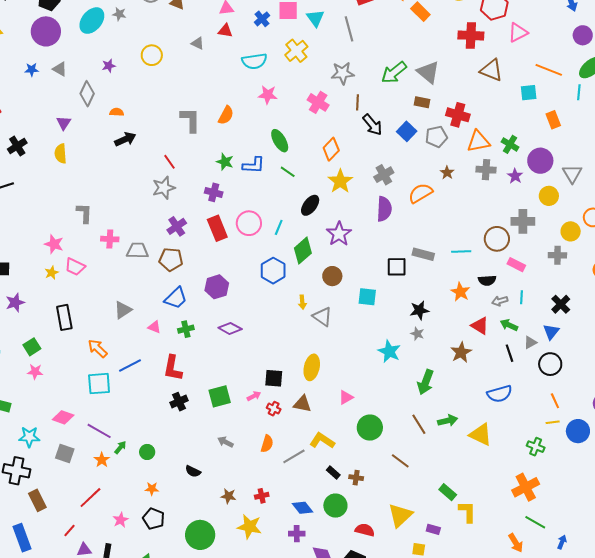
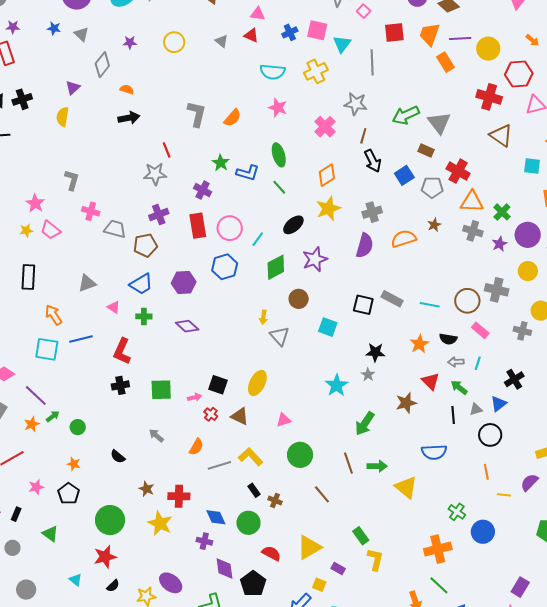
brown pentagon: (171, 259) -> (145, 245), turned -30
blue hexagon: (273, 271) -> (225, 267), moved
yellow line: (553, 422) -> (504, 495), moved
blue circle: (578, 431) -> (483, 532), moved
red cross: (262, 496) -> (179, 496), size x1.5

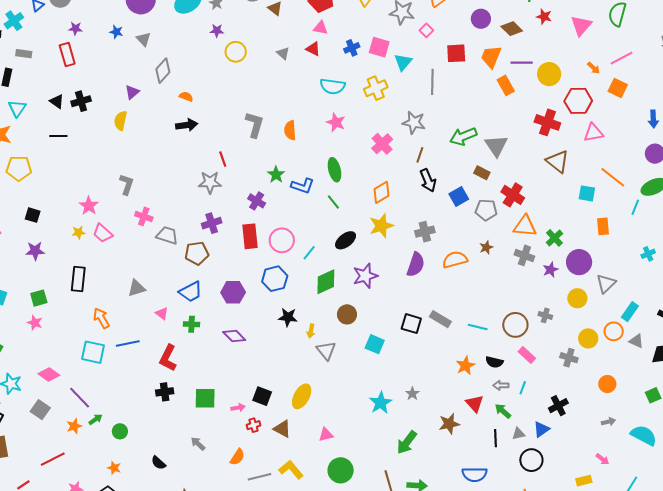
purple star: (130, 42) -> (217, 31), moved
orange semicircle: (232, 118) -> (290, 130), turned 132
gray cross: (497, 290) -> (545, 315), size x0.6
black star: (375, 352) -> (288, 317), moved
red cross: (211, 414) -> (254, 425), turned 32

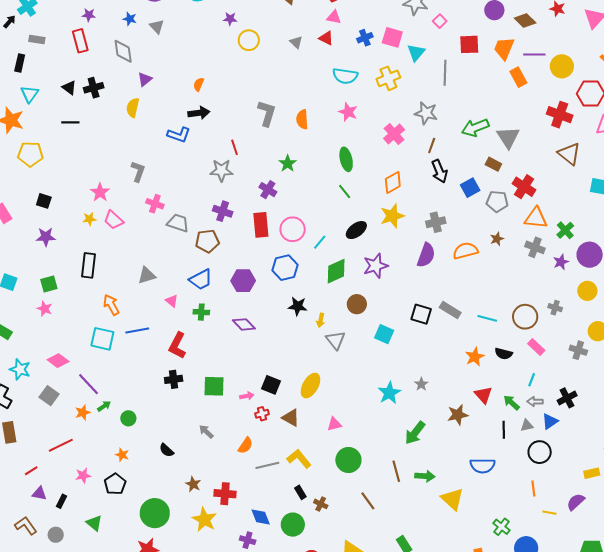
gray diamond: (163, 71) -> (123, 51), moved, turned -50
orange semicircle: (186, 97) -> (199, 84), turned -88
blue L-shape: (303, 186) -> (179, 135), moved
purple cross: (212, 223) -> (223, 211), turned 36
gray arrow: (501, 385) -> (535, 402), moved

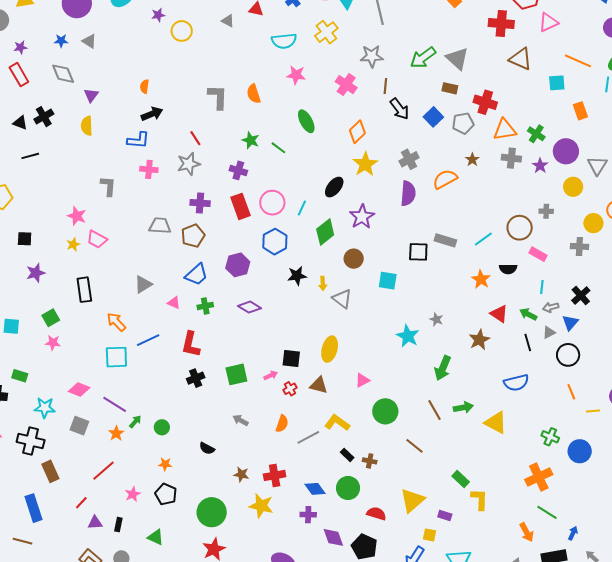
green line: (345, 192) -> (278, 148), moved
pink cross: (155, 204) -> (149, 169), moved
cyan line: (487, 318) -> (483, 239), turned -36

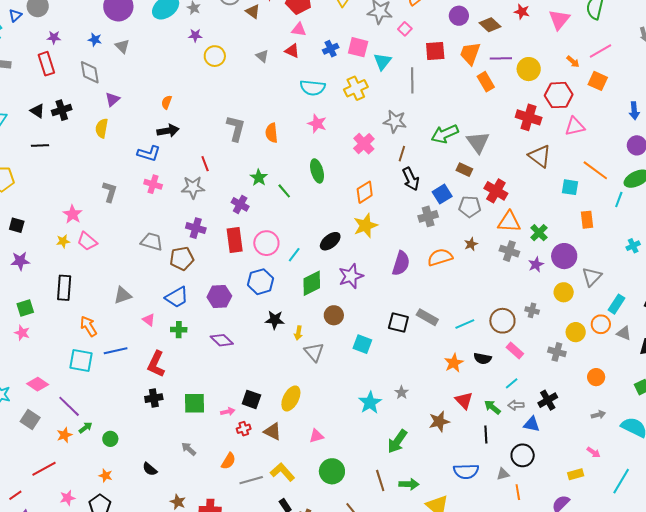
gray cross: (409, 159) -> (428, 216), moved
cyan line: (542, 287) -> (512, 383), turned 32
blue triangle: (570, 323) -> (532, 424), turned 48
gray triangle: (549, 333) -> (503, 474), moved

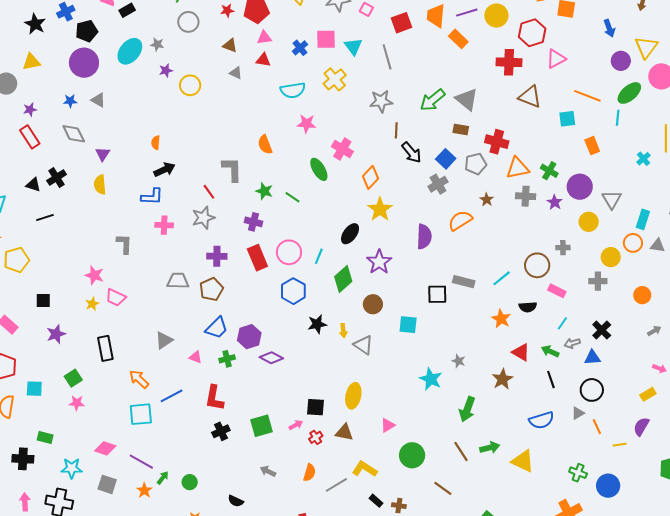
brown triangle: (253, 11) -> (230, 45), moved
gray L-shape: (236, 128) -> (232, 169), moved
pink cross: (364, 144) -> (342, 149), moved
purple hexagon: (219, 297) -> (249, 337), moved

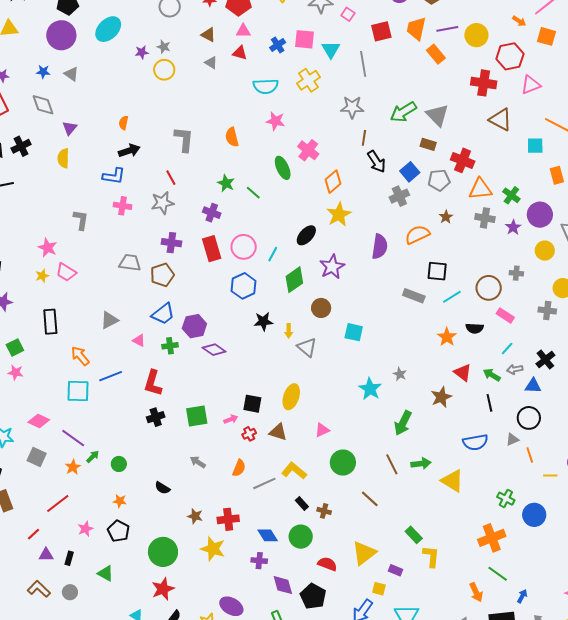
gray star: (157, 44) -> (164, 47), moved
gray L-shape: (232, 169) -> (184, 139), moved
black square: (437, 294) -> (437, 271), moved

